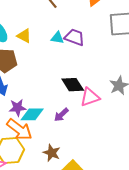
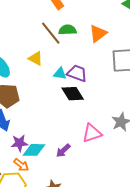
yellow triangle: (24, 36) -> (36, 58), moved
black diamond: (73, 85) -> (73, 94), moved
orange arrow: (19, 130) -> (21, 165), size x0.6

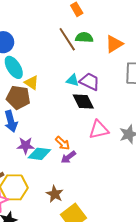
yellow triangle: (36, 58) -> (32, 83), moved
pink triangle: (92, 133) -> (99, 130), moved
orange arrow: (21, 165) -> (63, 143), moved

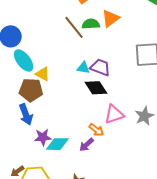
orange triangle: (114, 44) -> (110, 18), moved
orange arrow: (63, 143) -> (96, 130), moved

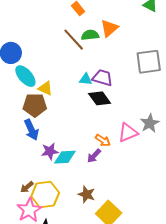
pink triangle: (114, 114) -> (128, 133), moved

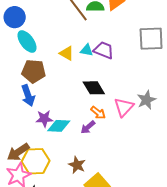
yellow triangle: (45, 88) -> (67, 53), moved
black diamond: (100, 98) -> (94, 88), moved
pink triangle: (128, 133) -> (124, 107), turned -30
brown arrow: (27, 187) -> (18, 152), size x1.6

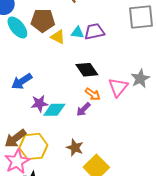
purple trapezoid: (104, 50) -> (94, 32), turned -30
brown pentagon: (34, 71) -> (43, 20), moved
blue arrow: (28, 96) -> (22, 81), turned 80

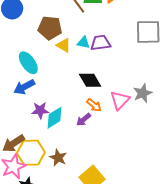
cyan ellipse: (17, 27) -> (28, 63), moved
cyan diamond: (54, 110) -> (55, 118), turned -35
brown star: (75, 148) -> (58, 158), moved

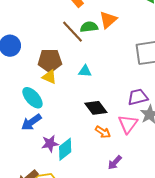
purple trapezoid: (101, 43) -> (138, 97), moved
yellow triangle: (64, 45) -> (49, 77), moved
purple arrow: (84, 120) -> (115, 163), moved

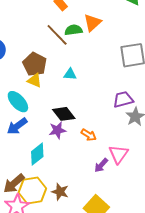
brown pentagon: (50, 61) -> (35, 64), turned 30
black diamond: (96, 108) -> (64, 114), moved
pink triangle: (128, 124) -> (118, 154), moved
purple star: (50, 144) -> (57, 130), moved
cyan diamond: (65, 149) -> (37, 154), moved

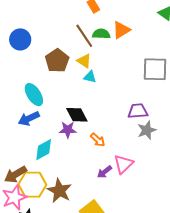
yellow triangle: (35, 80) -> (84, 61), moved
brown star: (60, 192) -> (59, 191), size x1.4

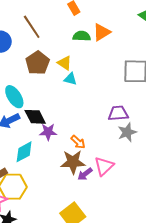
brown line: (84, 36) -> (32, 27), moved
black diamond: (77, 115) -> (35, 117), moved
brown star: (59, 191) -> (73, 162), moved, turned -30

